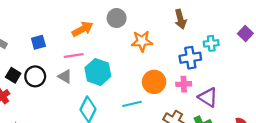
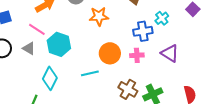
cyan cross: (211, 43) -> (162, 18), turned -32
pink line: (74, 55) -> (37, 29), turned 42
purple triangle: (208, 97) -> (170, 53), moved

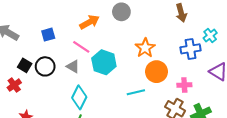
orange star: (99, 16) -> (145, 48), moved, turned -30
pink cross: (137, 55) -> (184, 85), moved
cyan diamond: (50, 78) -> (79, 97), moved

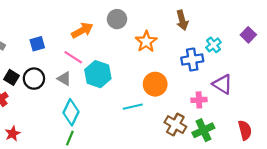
orange star: (145, 48) -> (146, 42), moved
pink cross: (184, 85) -> (199, 100), moved

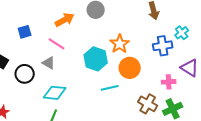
orange star: (146, 42) -> (120, 44), moved
cyan hexagon: (98, 74) -> (96, 59), moved
black circle: (34, 79) -> (25, 74), moved
cyan diamond: (71, 112) -> (55, 93), turned 70

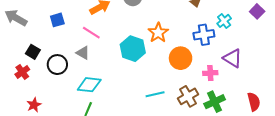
orange circle: (130, 68) -> (181, 58), moved
cyan line: (110, 88) -> (155, 94), moved
brown cross: (148, 104) -> (188, 96), turned 30

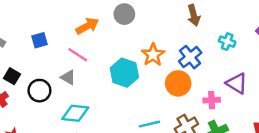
cyan cross: (224, 21) -> (227, 42), turned -32
blue cross: (204, 35) -> (190, 57), moved, turned -30

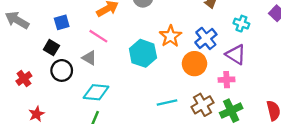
black square: (12, 76) -> (51, 48), moved
purple triangle: (237, 83) -> (236, 54), moved

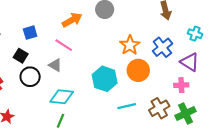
cyan hexagon: (143, 53) -> (105, 79), moved
orange circle: (194, 64) -> (138, 70), moved

